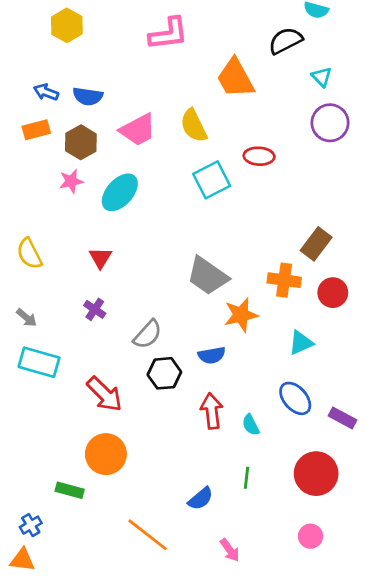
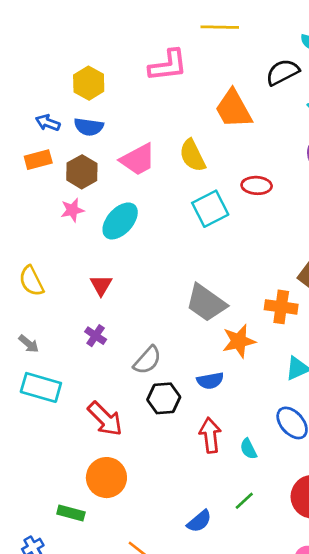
yellow hexagon: (67, 25) -> (89, 83), moved
green line: (246, 478) -> (244, 501), turned 40

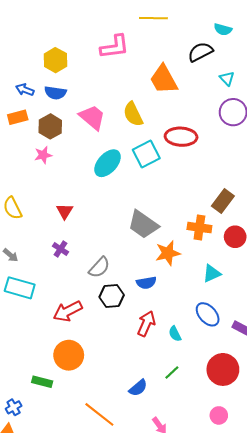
pink trapezoid: (138, 160) -> (92, 117), turned -112
red ellipse: (257, 185) -> (181, 137), size x1.4
cyan ellipse: (120, 221) -> (107, 163), moved
red arrow: (105, 419) -> (68, 311), turned 108
red arrow: (210, 435) -> (146, 324), turned 30

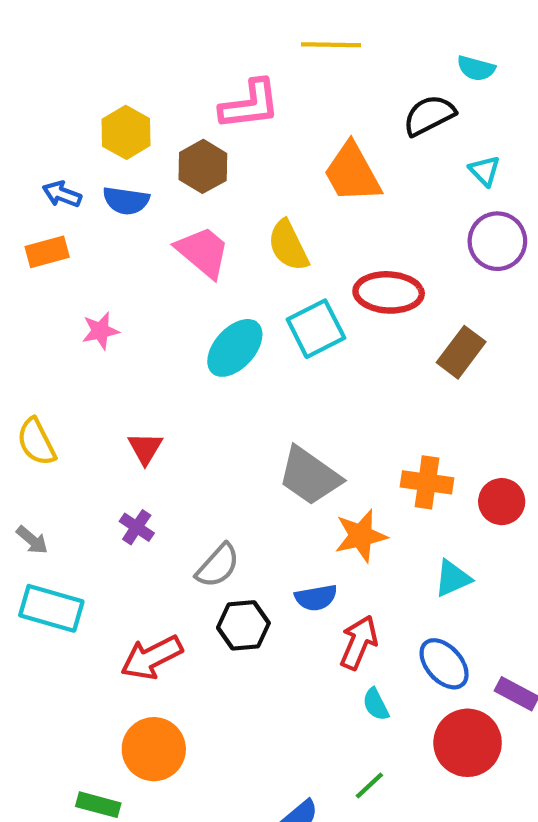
brown hexagon: (50, 126) -> (203, 166), moved
brown rectangle: (223, 201) -> (461, 352), moved
red arrow: (146, 324) -> (359, 642), moved
red circle: (223, 369) -> (468, 743), moved

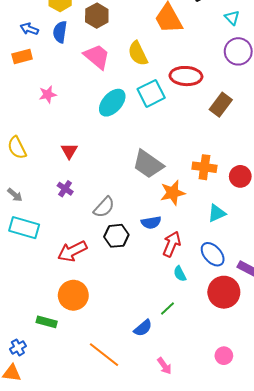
blue semicircle: (126, 201) -> (60, 32), turned 90
green line: (369, 785) -> (168, 309), moved

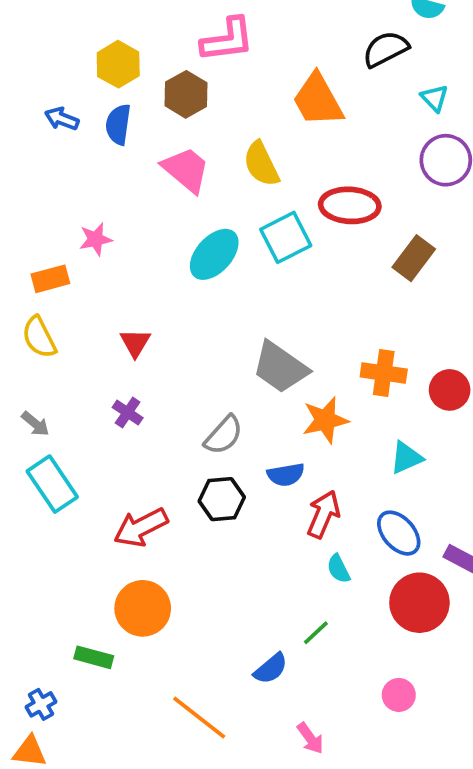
orange rectangle: (22, 57) -> (50, 279), moved
gray semicircle: (104, 207) -> (224, 435), moved
cyan rectangle: (24, 228) -> (52, 484), turned 40
pink circle: (224, 356) -> (399, 695), moved

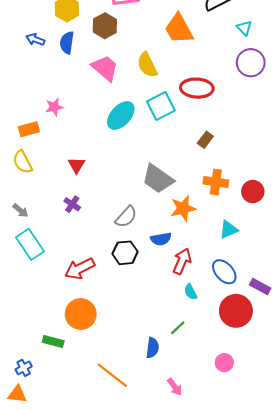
brown rectangle: (414, 258) -> (205, 140), moved, size x0.7
blue semicircle: (271, 669) -> (152, 348), turned -42

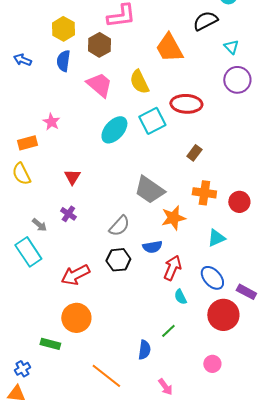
blue arrow: (35, 39) -> (22, 60), moved
pink star: (54, 107) -> (51, 122), turned -30
gray arrow: (20, 211) -> (39, 225), moved

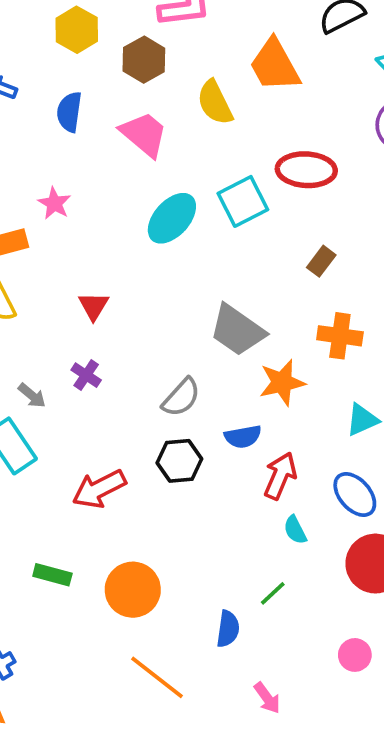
blue semicircle: (63, 61) -> (69, 112), moved
yellow semicircle: (139, 82) -> (215, 103), moved
orange circle: (76, 318) -> (133, 590), moved
green rectangle: (50, 344) -> (52, 575), moved

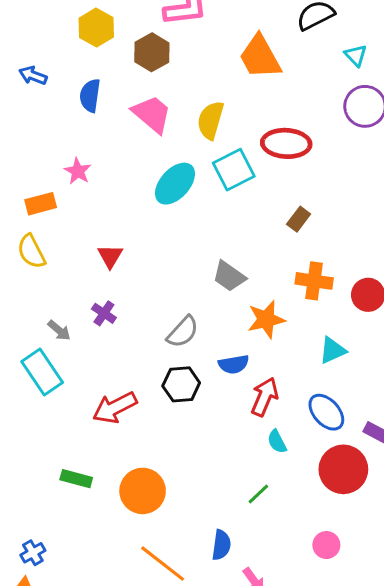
yellow semicircle: (215, 103) -> (211, 120), moved, turned 42
gray trapezoid: (237, 330) -> (229, 276), size x0.7
blue semicircle: (228, 629) -> (221, 545), moved

